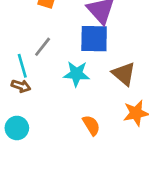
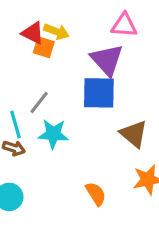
cyan star: (76, 74) -> (53, 134), moved

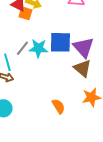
purple triangle: (107, 60) -> (83, 47), moved
cyan star: (53, 134) -> (38, 48), moved

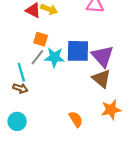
orange square: (25, 13) -> (41, 39), moved

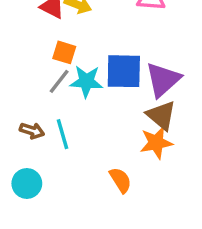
purple triangle: (103, 56) -> (163, 80), turned 30
cyan line: (21, 72) -> (63, 134), moved
orange star: (111, 110) -> (156, 143), moved

